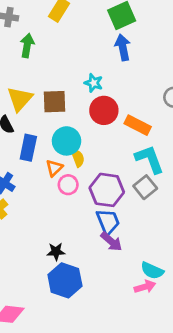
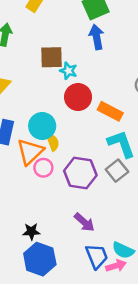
brown square: (54, 102) -> (52, 57), moved
orange triangle: (54, 168) -> (30, 152), size x1.6
blue trapezoid: (108, 222) -> (97, 256), moved

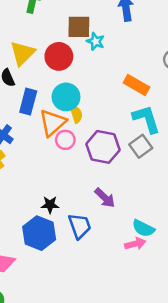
red circle: (78, 97) -> (59, 56), moved
blue trapezoid: (97, 256) -> (80, 226), moved
blue hexagon: (40, 259) -> (39, 233), moved

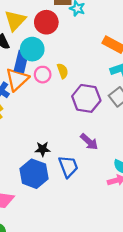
cyan circle: (66, 97) -> (32, 49), moved
orange triangle: (53, 123) -> (17, 79), moved
pink circle: (65, 140) -> (43, 75), moved

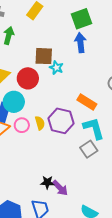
purple hexagon: (86, 98) -> (61, 121), moved
black star: (43, 149) -> (47, 182), moved

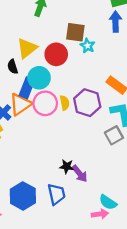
pink circle: (22, 125) -> (45, 103), size x1.5

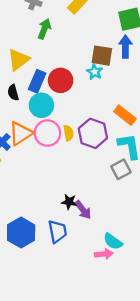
brown square: (75, 32) -> (102, 56), moved
yellow triangle: (27, 48) -> (18, 60), moved
blue rectangle: (27, 88) -> (37, 81), moved

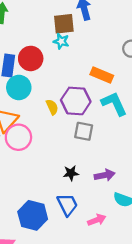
pink circle: (47, 133) -> (18, 137), moved
gray square: (121, 169) -> (84, 131), moved, turned -36
purple arrow: (83, 210) -> (105, 175), moved, turned -48
pink arrow: (104, 254) -> (97, 220), moved

